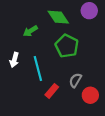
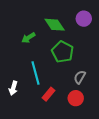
white arrow: (14, 60) -> (13, 88), moved
gray semicircle: (75, 80) -> (80, 77), moved
red circle: (90, 95) -> (76, 98), moved

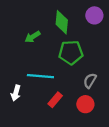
green diamond: (55, 25) -> (62, 22), turned 40
green pentagon: (63, 52) -> (71, 53), turned -30
cyan line: (35, 73) -> (40, 76), turned -70

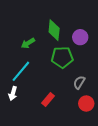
purple circle: (94, 15) -> (80, 37), moved
cyan line: (40, 76) -> (21, 71), moved, turned -55
red circle: (85, 104) -> (86, 104), moved

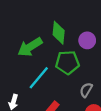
green arrow: (28, 43) -> (30, 47), size x1.6
cyan line: (21, 71) -> (39, 78), moved

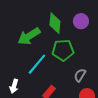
purple circle: (87, 40) -> (81, 21), moved

